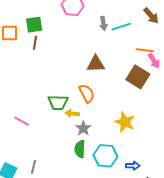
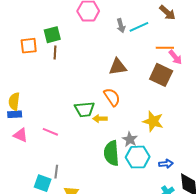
gray star: (83, 128) -> (130, 139), moved
green semicircle: (80, 149) -> (111, 153), size x1.4
gray line: (34, 167) -> (56, 172), moved

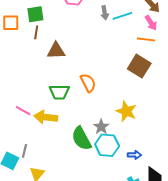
pink arrow: (175, 57) -> (151, 23), moved
brown triangle: (118, 67) -> (56, 51), moved
yellow arrow: (100, 119) -> (46, 117), moved, size x1.6
green semicircle: (111, 153) -> (81, 138), turned -30

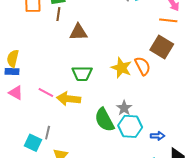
orange semicircle: (88, 83) -> (143, 66), moved
yellow star: (126, 111) -> (121, 68), moved

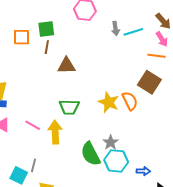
yellow arrow: (69, 99) -> (55, 132), turned 80

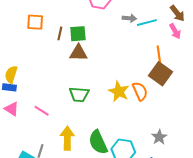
gray arrow: (116, 28) -> (129, 18), turned -80
green square: (46, 29) -> (78, 34), moved
orange line: (156, 56) -> (159, 54), moved, turned 72
yellow arrow: (55, 132) -> (67, 138), moved
gray star: (111, 142) -> (159, 137), moved

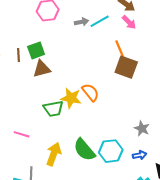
yellow star: (119, 91) -> (71, 98), moved
orange semicircle: (140, 91) -> (90, 92), moved
yellow arrow: (67, 138) -> (54, 154), turned 35

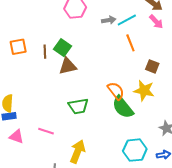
orange line: (120, 49) -> (130, 43), moved
green square: (36, 50) -> (63, 48), turned -36
brown square: (126, 67) -> (152, 66), size x0.6
yellow star: (71, 98) -> (144, 91), moved
green semicircle: (84, 150) -> (123, 107), moved

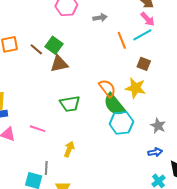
cyan line: (127, 20) -> (142, 35), moved
brown line: (45, 52) -> (36, 49), turned -48
cyan hexagon: (135, 150) -> (121, 123), moved
yellow arrow: (78, 152) -> (69, 149), size x0.7

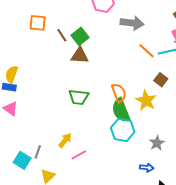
gray arrow: (100, 18) -> (132, 23), size x1.6
orange line: (122, 40) -> (146, 51), turned -42
pink line: (38, 129) -> (79, 155), moved, turned -63

